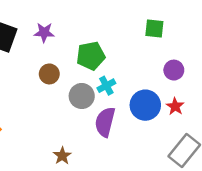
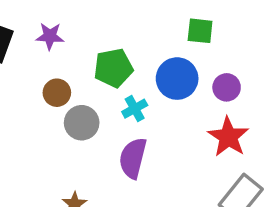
gray circle: (82, 96) -> (82, 123), moved
blue circle: (145, 105) -> (177, 79), moved
red star: (175, 106) -> (228, 137), size x1.6

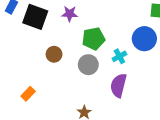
green pentagon: (113, 68) -> (93, 39), moved
brown circle: (57, 93) -> (54, 54), moved

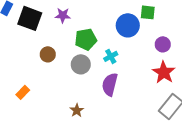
blue circle: (144, 39) -> (128, 25), moved

